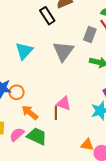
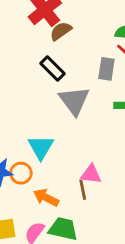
black rectangle: (47, 16) -> (53, 69), moved
cyan triangle: (24, 51) -> (41, 147), moved

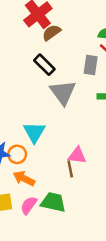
orange arrow: (46, 198) -> (24, 178), moved

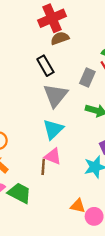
cyan triangle: (34, 132) -> (53, 129), moved

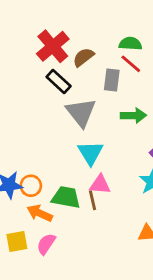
red cross: (52, 18) -> (53, 46), moved
brown semicircle: (60, 38) -> (83, 57), moved
green trapezoid: (19, 193) -> (66, 197), moved

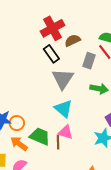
cyan triangle: (90, 153) -> (63, 109), turned -30

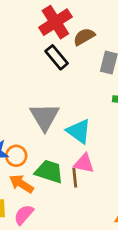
gray triangle: (63, 79) -> (44, 117), moved

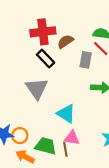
red cross: (55, 22) -> (43, 32), turned 30
gray triangle: (44, 117) -> (37, 89), moved

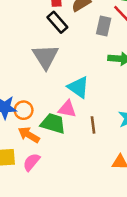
pink triangle: (72, 138) -> (67, 109), moved
brown line: (65, 149) -> (93, 125), moved

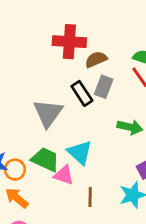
black rectangle: (57, 22) -> (82, 93), moved
gray rectangle: (104, 26) -> (104, 87), moved
green trapezoid: (53, 123) -> (45, 159), moved

